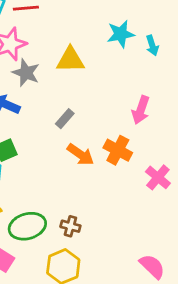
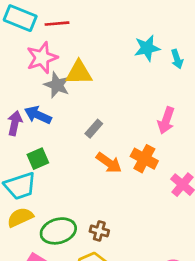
yellow triangle: (70, 60) -> (79, 73), moved

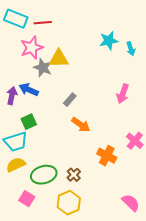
orange cross: (144, 159) -> (107, 156), moved
brown cross: (99, 231) -> (74, 175), turned 32

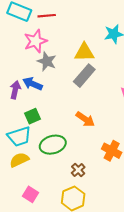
yellow triangle: (59, 59) -> (84, 52), moved
gray rectangle: (70, 100) -> (84, 76), moved, size x1.6
green ellipse: (44, 175) -> (53, 145), moved

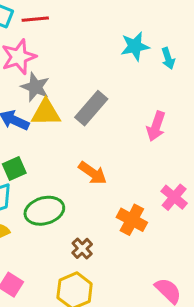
yellow triangle: (84, 52) -> (46, 113), moved

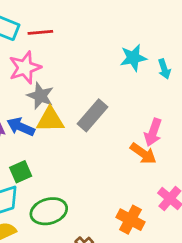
orange arrow: (93, 173) -> (143, 153), moved

